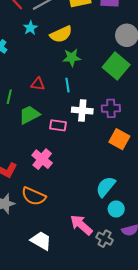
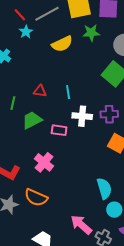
cyan star: (30, 28) -> (26, 32), moved
green star: (72, 58) -> (91, 33), moved
cyan semicircle: (106, 187) -> (104, 188), turned 125

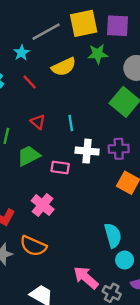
red line: (20, 15) -> (30, 82), moved
red triangle: (40, 91) -> (38, 122), turned 32

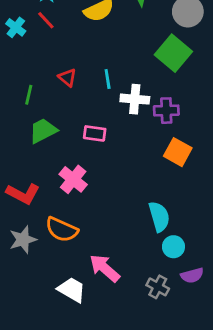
red line: (30, 82) -> (46, 20), moved
white cross: (87, 151) -> (135, 99), moved
green trapezoid: (29, 156) -> (43, 131), moved
pink arrow: (86, 278) -> (105, 268), moved

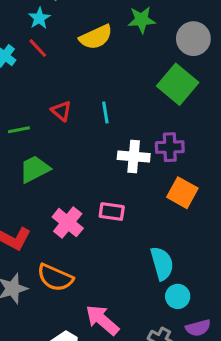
green line: (29, 95) -> (19, 130), turned 66
white cross: (135, 99) -> (134, 157), moved
pink rectangle: (95, 133) -> (112, 212), moved

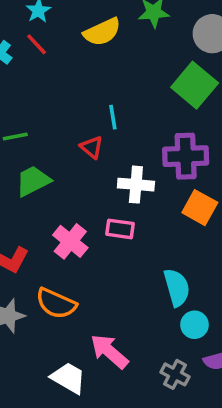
red triangle: (61, 111) -> (92, 147), moved
purple cross: (170, 147) -> (186, 156), size x1.4
white cross: (134, 157) -> (136, 185), moved

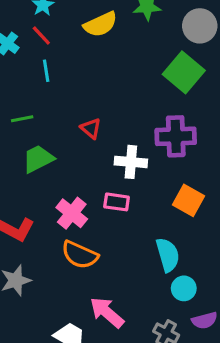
cyan line: (113, 117) -> (46, 71), moved
orange square: (200, 208) -> (189, 200), moved
orange semicircle: (56, 303) -> (80, 255), moved

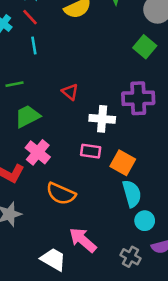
green square: (184, 72) -> (145, 47), size x0.7
orange square: (189, 200) -> (123, 163), moved
pink cross: (72, 213) -> (38, 152), moved

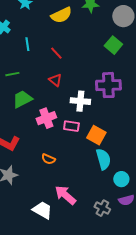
red line: (30, 17) -> (56, 53), moved
pink cross: (38, 152) -> (46, 118), moved, turned 30
orange semicircle: (61, 194) -> (48, 159), size x0.6
cyan circle: (145, 221) -> (121, 179), moved

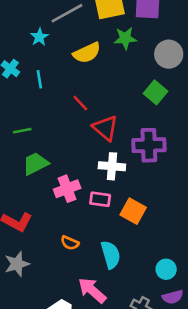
cyan line: (27, 44) -> (39, 79), moved
red triangle: (55, 80) -> (105, 128), moved, size x1.5
cyan semicircle: (103, 159) -> (111, 255), moved

